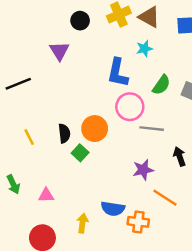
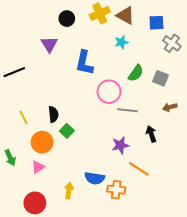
blue L-shape: (118, 73) -> (84, 63), moved
orange circle: (95, 129) -> (42, 142), moved
pink triangle: (46, 195) -> (38, 167), turned -32

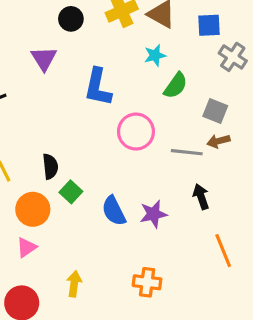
green semicircle: (136, 73) -> (176, 86), moved
brown arrow: (170, 107) -> (218, 141), moved
gray line: (128, 110) -> (187, 152), moved
orange line: (139, 169) -> (223, 251), moved, turned 35
blue semicircle: (95, 178) -> (114, 211), moved, turned 54

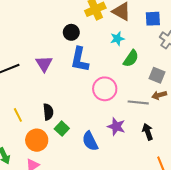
black circle: (71, 19) -> (71, 32), moved
purple triangle: (44, 59) -> (44, 64), moved
purple star: (153, 214) -> (116, 127), moved, turned 30

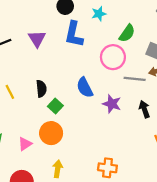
cyan star: (117, 39) -> (99, 14), moved
pink circle: (105, 89) -> (113, 57), moved
orange circle: (37, 140) -> (51, 133), moved
blue semicircle: (90, 141) -> (85, 88), moved

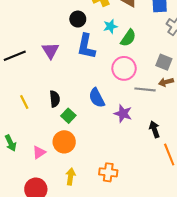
green semicircle: (127, 33) -> (128, 38), moved
black arrow: (144, 109) -> (154, 129), moved
orange cross: (107, 168) -> (108, 172), moved

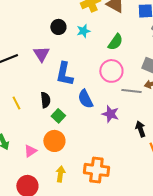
black circle: (78, 19) -> (58, 27), moved
cyan star: (110, 26) -> (83, 31), moved
blue L-shape: (86, 46) -> (64, 74), moved
orange cross: (108, 172) -> (96, 170), size x1.4

